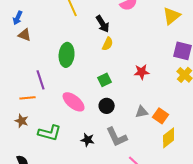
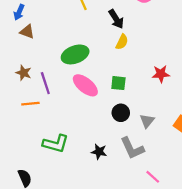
green ellipse: (67, 55) -> (75, 54), turned 65
green square: (105, 80) -> (118, 83), turned 32
pink ellipse: (74, 102) -> (85, 85), moved
gray triangle: (142, 112) -> (147, 121), moved, turned -40
brown star: (22, 121) -> (24, 73), moved

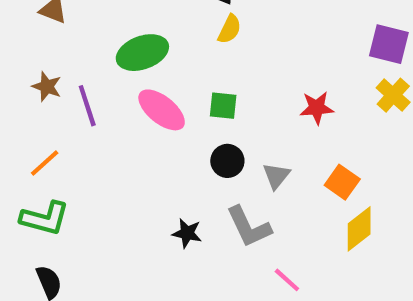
red star: (161, 74) -> (317, 108), moved
orange line: (30, 104) -> (45, 163), moved, turned -36
green L-shape: (56, 144) -> (45, 218), moved

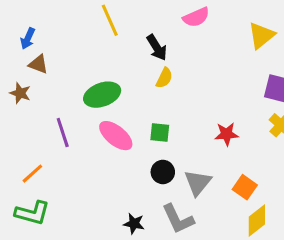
brown star: (47, 87) -> (20, 93), moved
gray triangle: (276, 176) -> (198, 183), size x1.4

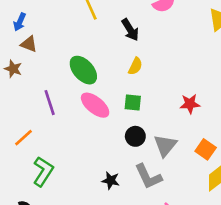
yellow semicircle: (164, 78) -> (135, 66), moved
green ellipse: (102, 95) -> (83, 70), turned 68
green L-shape: (32, 213) -> (43, 171), moved, turned -72

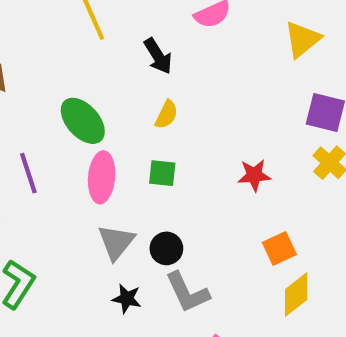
pink ellipse: (95, 105) -> (102, 177), turned 56
black circle: (135, 136) -> (166, 248), moved
gray triangle: (165, 145) -> (116, 242), moved
orange square: (206, 149) -> (279, 248), turned 30

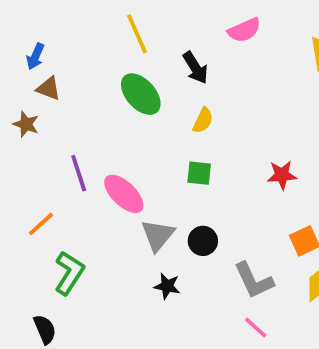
green ellipse: (83, 121) -> (141, 94), moved
pink ellipse: (102, 177) -> (124, 194), moved, turned -51
gray L-shape: (187, 292) -> (254, 280), moved

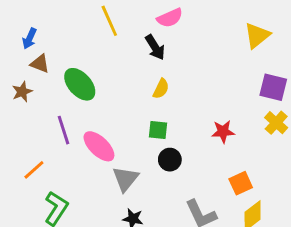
pink semicircle: (244, 30) -> (170, 18), moved
green ellipse: (141, 94) -> (80, 84), moved
brown star: (26, 124) -> (22, 92), turned 30
black circle: (203, 241) -> (170, 160), moved

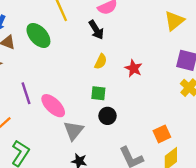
green ellipse: (80, 84) -> (38, 35), moved
red star: (223, 132) -> (134, 68), moved, turned 30

